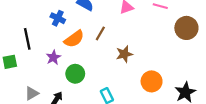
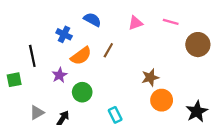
brown star: (124, 54) -> (150, 77), moved

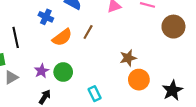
purple star: (59, 75) -> (42, 71), moved
gray triangle: (37, 113) -> (11, 77), moved

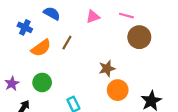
brown circle: (173, 27) -> (139, 37), moved
purple star: (42, 71) -> (12, 84), moved

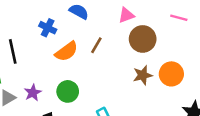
pink line: (126, 16) -> (179, 18), moved
brown circle: (139, 37) -> (143, 39), moved
orange circle: (118, 90) -> (171, 74), moved

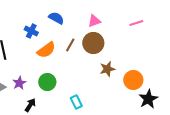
pink line: (179, 18) -> (136, 23), turned -32
brown circle: (143, 39) -> (93, 43), moved
orange circle: (171, 74) -> (133, 80), moved

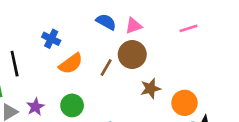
blue semicircle: (56, 18) -> (106, 22), moved
brown line: (70, 45) -> (106, 68), moved

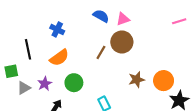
pink line: (188, 28) -> (179, 21), moved
orange semicircle: (71, 64) -> (59, 58), moved
brown star: (151, 88) -> (136, 80), moved

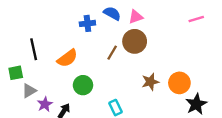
blue cross: (57, 30) -> (87, 23), moved, turned -32
purple star: (45, 84) -> (45, 104), moved

